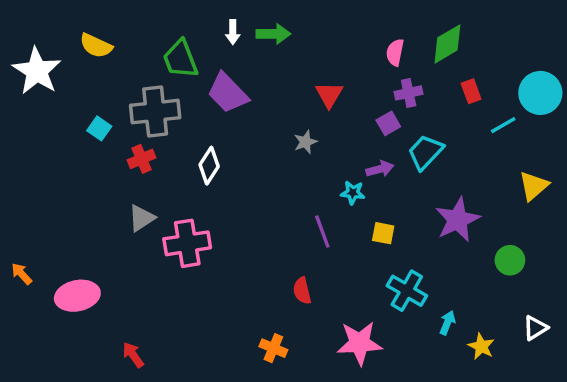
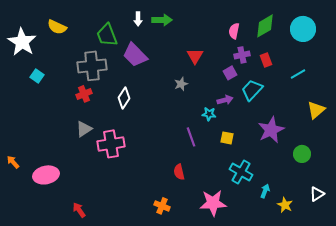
red rectangle: (471, 91) -> (266, 60), moved
cyan circle: (540, 93) -> (303, 29), moved
cyan square: (99, 128) -> (37, 76), moved

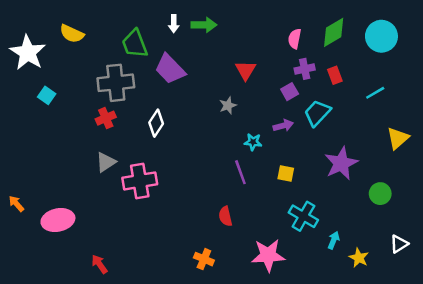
cyan star: (209, 114) -> (253, 142), moved

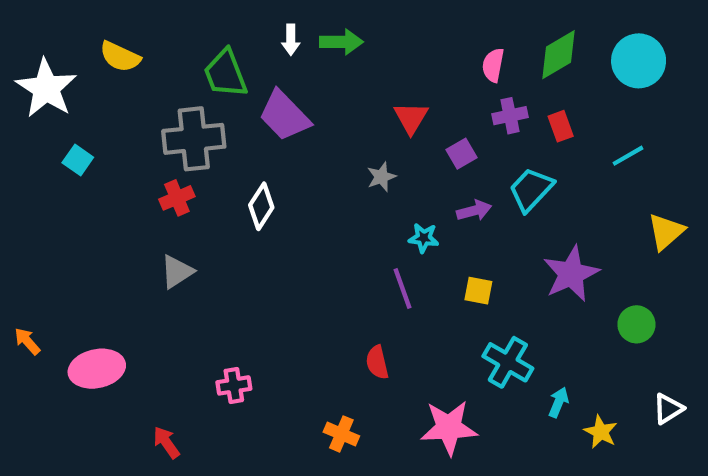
purple square: (290, 92) -> (462, 154), moved
pink cross: (140, 181) -> (234, 385), moved, size x0.6

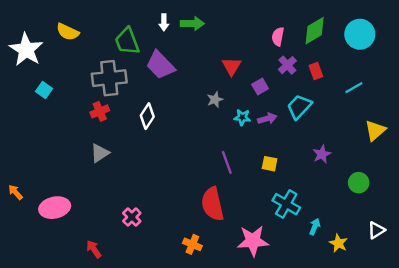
purple cross: (510, 116) -> (287, 65), turned -30
cyan star: (424, 238) -> (242, 117), moved
purple star: (571, 274) -> (322, 154), size x0.6
red semicircle: (377, 362) -> (213, 204), size x1.8
pink cross: (234, 385) -> (132, 217), turned -36

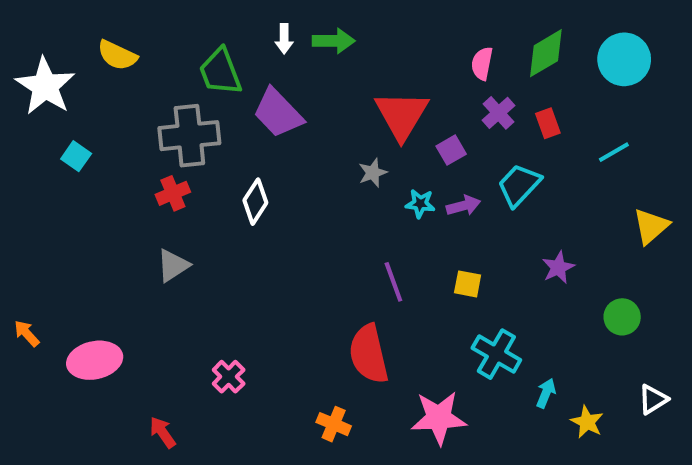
red triangle: (232, 66) -> (402, 115), size x1.6

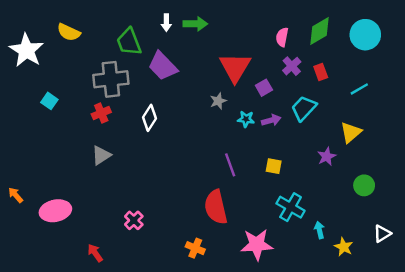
cyan square: (76, 156) -> (49, 101), moved
yellow triangle: (651, 226) -> (351, 132), moved
cyan arrow: (546, 393) -> (319, 230), turned -35

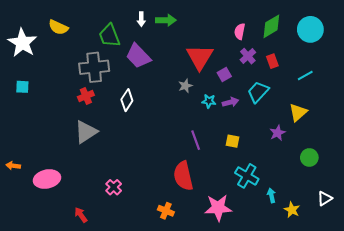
cyan square: (49, 101) -> (22, 87), moved, turned -32
gray triangle: (101, 155) -> (86, 132), size x1.4
orange arrow: (16, 195) -> (13, 166), turned -40

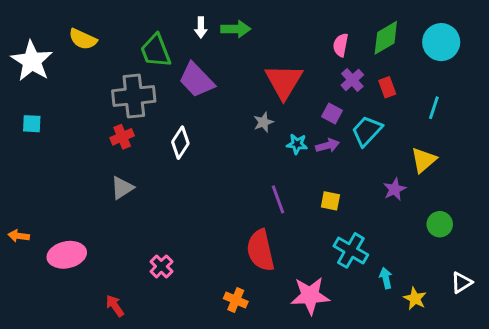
purple square: (224, 74) -> (332, 113), moved, turned -32
cyan line: (305, 76) -> (434, 108), turned -42
gray triangle: (86, 132) -> (122, 188), size x0.7

